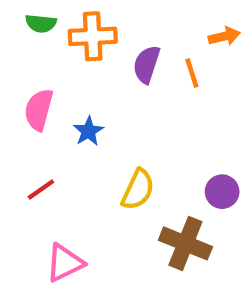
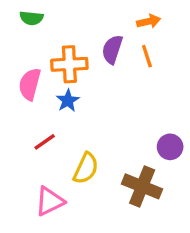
orange cross: (93, 36) -> (69, 64), moved
orange arrow: (224, 36) -> (149, 21), moved
red line: (41, 189) -> (45, 142), moved
yellow semicircle: (138, 189) -> (86, 168), moved

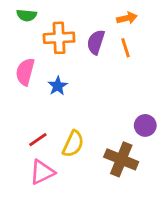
orange cross: (69, 64) -> (59, 38), moved
red line: (45, 142) -> (38, 140), moved

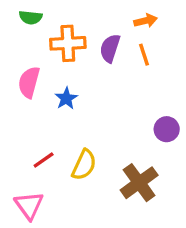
purple circle: (145, 125) -> (167, 129), moved
brown cross: (121, 159) -> (139, 183), turned 32
pink triangle: (42, 172) -> (29, 205), moved, turned -40

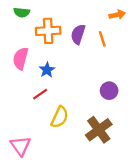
orange arrow: (146, 21) -> (117, 15), moved
purple circle: (167, 129) -> (109, 91), moved
red line: (44, 160) -> (40, 94), moved

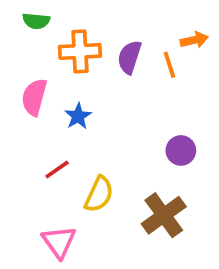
orange arrow: (117, 15) -> (194, 40), moved
red line: (40, 94) -> (57, 170), moved
pink triangle: (21, 146) -> (59, 242), moved

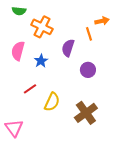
orange cross: (80, 51) -> (42, 27), turned 30
purple semicircle: (129, 57) -> (68, 48), moved
purple circle: (181, 150) -> (88, 70), moved
pink triangle: (59, 242) -> (14, 128), moved

